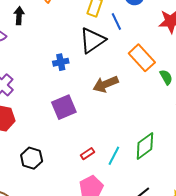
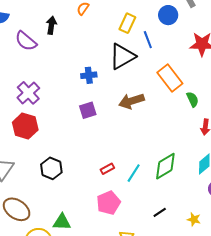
purple square: (64, 107) -> (88, 110), moved, size x0.7

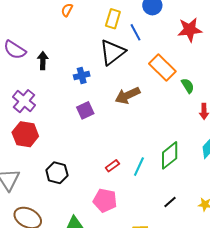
black arrow: (51, 25) -> (43, 61), moved
pink pentagon: (108, 203) -> (105, 200), moved, turned -30

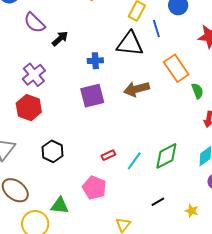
black triangle: (112, 52) -> (130, 44), turned 32
black arrow: (43, 61) -> (60, 39), turned 36
purple square: (85, 110) -> (92, 96), size x1.4

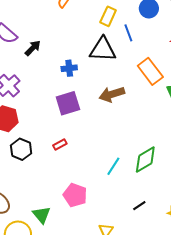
black hexagon: (52, 151) -> (21, 149), moved
red rectangle: (108, 155) -> (60, 144), moved
green triangle: (60, 206) -> (42, 215), turned 48

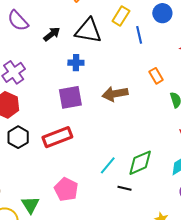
black arrow: (33, 48) -> (52, 34), moved
black triangle: (103, 49) -> (88, 31), moved
orange rectangle: (150, 71) -> (156, 76), size x0.6
red rectangle: (60, 144) -> (57, 137), size x2.0
black line: (139, 206) -> (125, 188), moved, turned 40

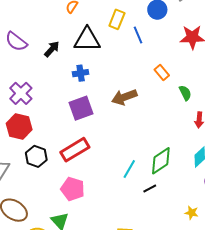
black line: (125, 188) -> (150, 189), turned -32
pink pentagon: (66, 189) -> (73, 189), moved

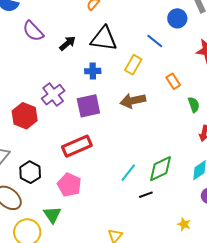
yellow rectangle: (117, 19) -> (133, 65), moved
blue line: (138, 35) -> (155, 41), turned -36
purple cross: (21, 93) -> (53, 95), moved
black hexagon: (36, 156) -> (30, 172), moved

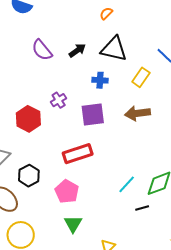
purple semicircle: (33, 31) -> (42, 50), moved
purple cross: (53, 95) -> (59, 100), size x0.7
green triangle: (52, 215) -> (73, 224), moved

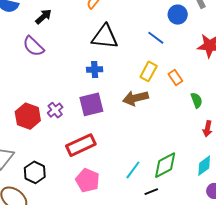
black arrow: (77, 50) -> (44, 17), moved
yellow rectangle: (141, 77) -> (149, 71), moved
purple cross: (59, 100) -> (55, 110), moved
pink pentagon: (67, 191) -> (88, 180), moved

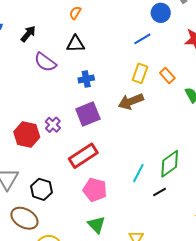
black triangle: (105, 37) -> (76, 44), moved, size x0.7
blue line: (156, 38) -> (142, 39), turned -60
purple semicircle: (33, 46) -> (45, 62), moved

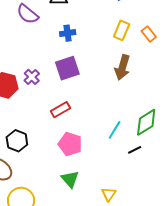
brown arrow: (131, 101) -> (122, 67), moved, turned -55
red rectangle: (83, 156) -> (60, 110), size x0.7

